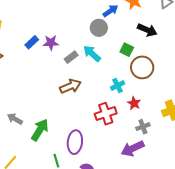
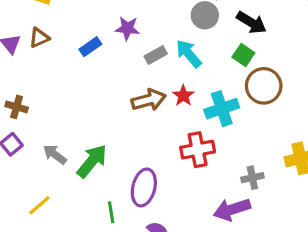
black arrow: (147, 30) -> (251, 23), moved
blue rectangle: (32, 42) -> (90, 47), moved
cyan cross: (118, 85) -> (222, 109), size x1.5
red star: (134, 103) -> (183, 96), moved
gray arrow: (15, 119) -> (55, 154), moved

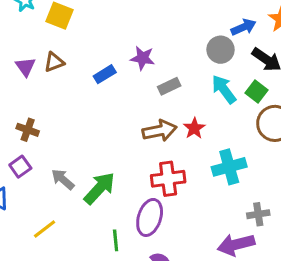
cyan arrow: (189, 54) -> (224, 89), moved
cyan cross: (222, 109) -> (229, 167), moved
red cross: (198, 150) -> (168, 179), moved

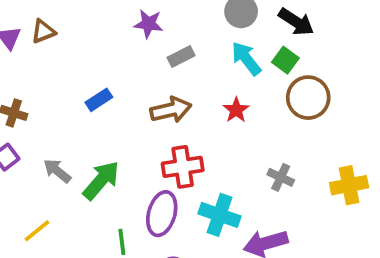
blue rectangle: (105, 74) -> (99, 100), moved
red star: (194, 128) -> (236, 110), moved
cyan cross: (229, 167) -> (220, 215), moved, turned 36
gray cross: (258, 214) -> (281, 177), moved, turned 35

